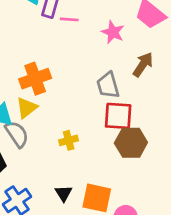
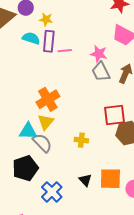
gray trapezoid: (108, 85) -> (101, 72), moved
yellow cross: (69, 140) -> (81, 140), turned 32

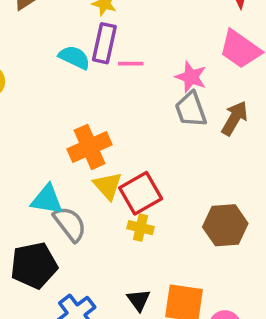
cyan semicircle: (31, 38) -> (74, 57), moved
red square: (115, 115) -> (141, 193), moved, turned -30
yellow triangle: (46, 122) -> (108, 186), moved, turned -30

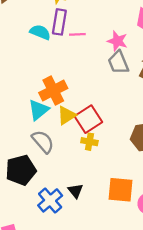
yellow triangle: (108, 186) -> (67, 115), turned 42
cyan triangle: (47, 200) -> (39, 110), moved, turned -45
black triangle: (139, 300) -> (75, 191), moved

